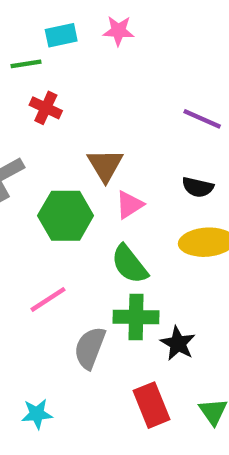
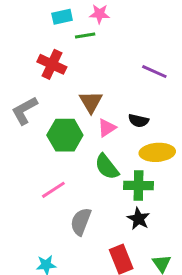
green line: (26, 64) -> (85, 36), moved
red cross: (46, 108) -> (52, 64), size x1.4
black semicircle: (198, 187) -> (138, 121), moved
green cross: (136, 317) -> (138, 186), moved

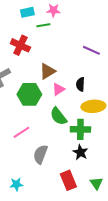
brown triangle: (91, 102) -> (47, 71), turned 30
black semicircle: (138, 121) -> (80, 84), turned 80

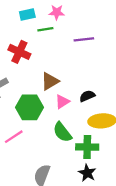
purple line: (91, 50) -> (84, 39), moved, turned -30
black semicircle: (80, 84) -> (87, 96), turned 64
pink line: (21, 132) -> (14, 137), moved

